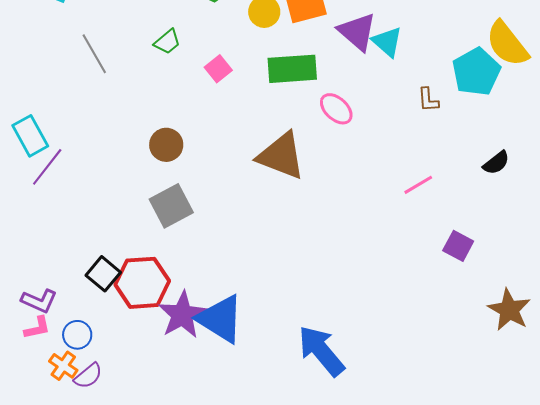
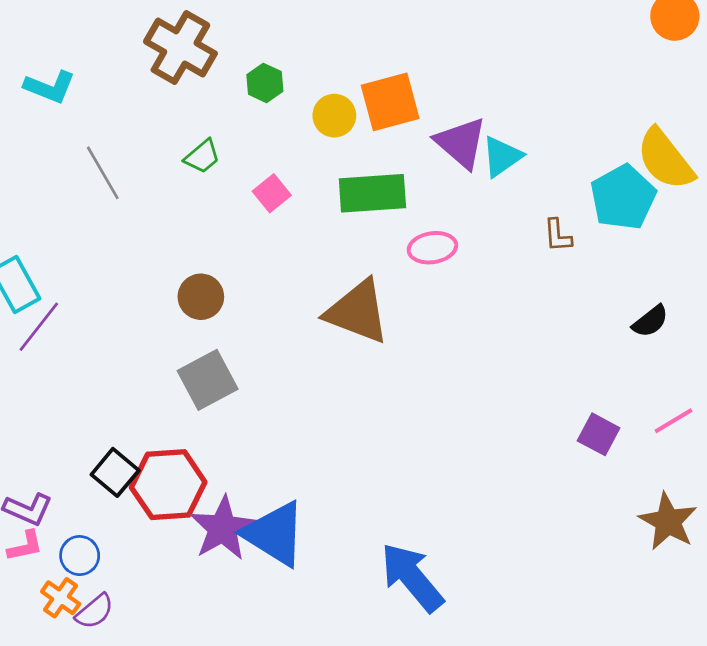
cyan triangle: (387, 42) -> (502, 156), turned 44
pink ellipse: (336, 109) -> (432, 248), turned -52
pink line: (418, 185) -> (673, 421), moved

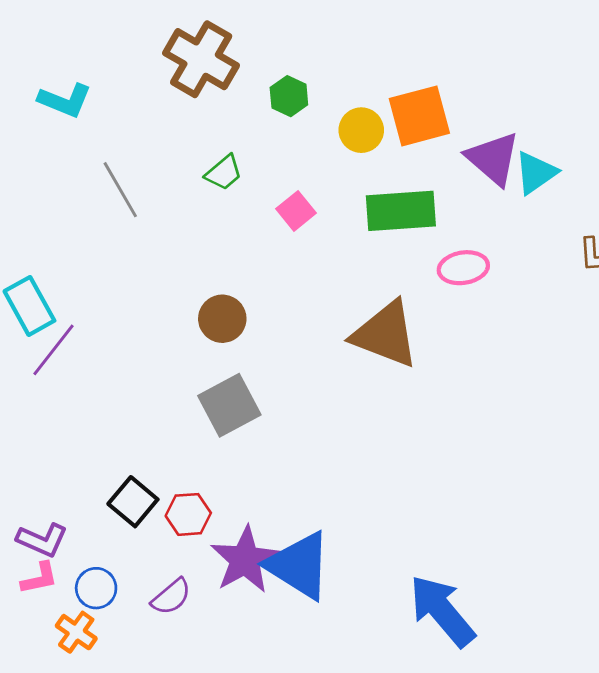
red hexagon: (168, 485) -> (188, 514), size x0.6
purple semicircle: (95, 611) -> (171, 597), moved

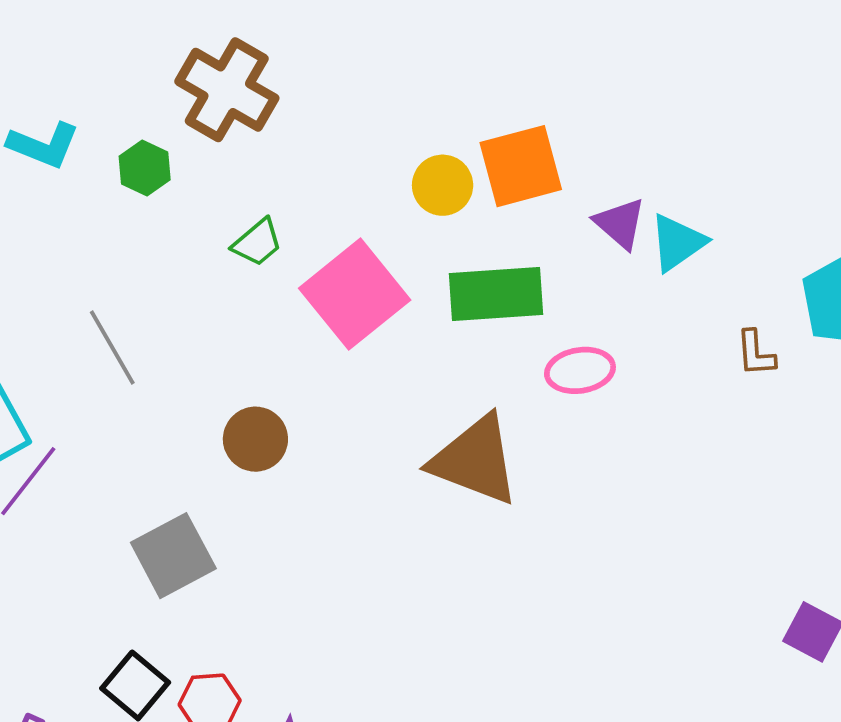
green hexagon: (289, 96) -> (145, 168), moved
purple triangle: (493, 158) -> (620, 223), size x0.7
gray line: (120, 190) -> (112, 347), moved
pink square: (296, 211) -> (355, 294), size x2.0
gray square: (229, 405) -> (173, 556), moved

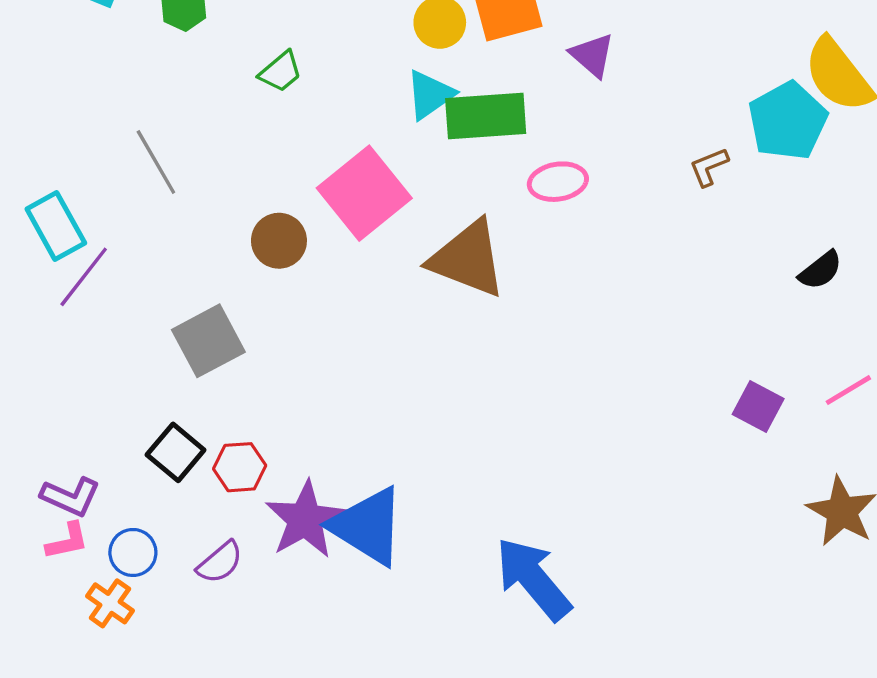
cyan triangle: (677, 242) -> (430, 95), moved
pink square: (355, 294) -> (364, 193), moved
brown L-shape: (756, 353) -> (709, 167), turned 72

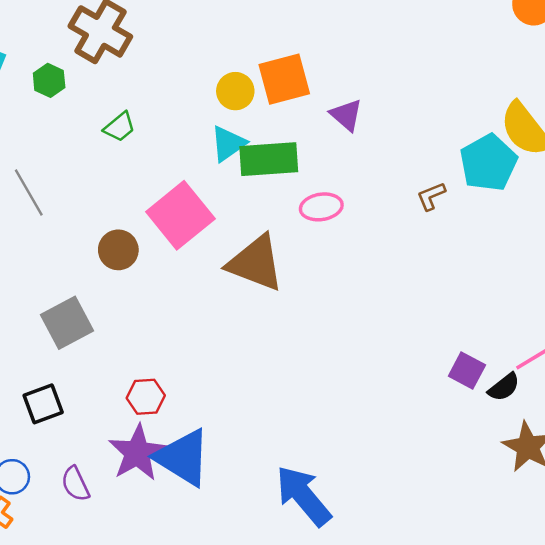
black semicircle: (820, 270) -> (504, 387), moved
black square: (176, 452) -> (43, 404), turned 30
red hexagon: (240, 467) -> (146, 397), moved
purple semicircle: (220, 562) -> (75, 484), turned 105

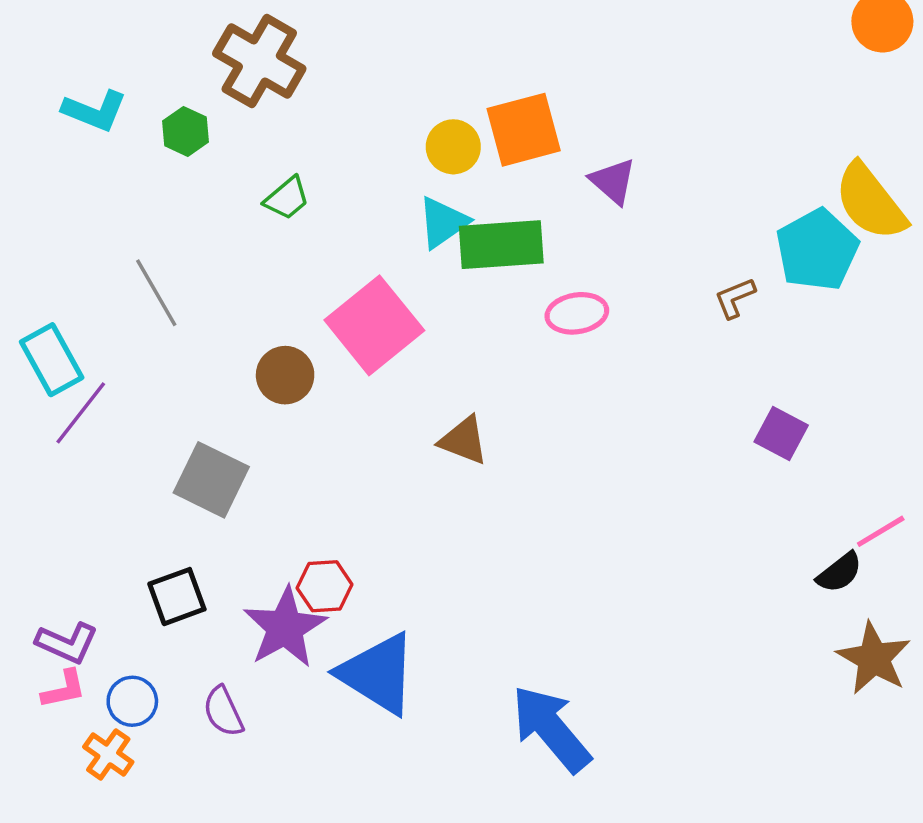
brown triangle: (256, 263) -> (464, 440), moved, size x0.6
gray square: (67, 323) -> (211, 480), turned -36
purple square: (467, 370) -> (781, 433), moved
purple star: (137, 453) -> (285, 627), moved

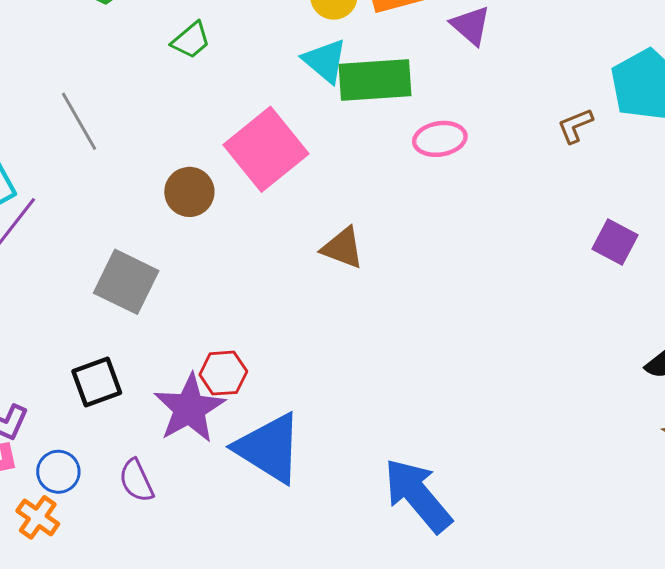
cyan triangle: (443, 222) -> (325, 61), turned -45

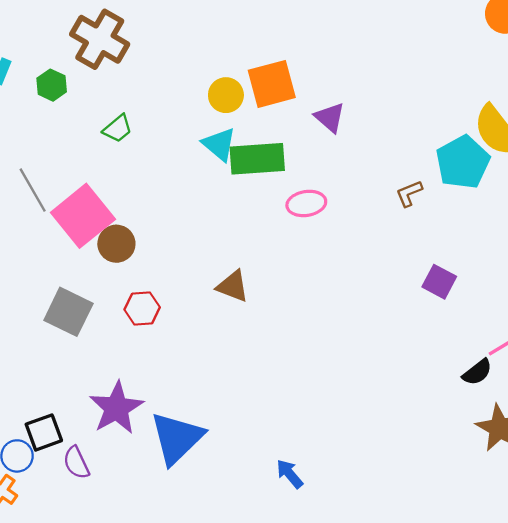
pink square: (266, 149) -> (83, 216), moved
red hexagon: (223, 373) -> (142, 308), moved
black square: (97, 382) -> (44, 432), moved
blue triangle: (269, 448) -> (177, 438), turned 44
blue arrow: (418, 495) -> (290, 474), size x0.5

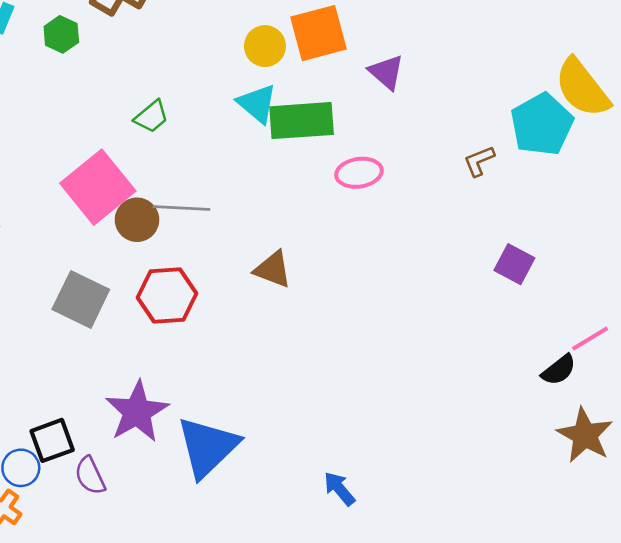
green trapezoid: (118, 129) -> (151, 117), moved
gray line: (33, 190) -> (181, 208), moved, turned -57
red hexagon: (142, 308) -> (167, 295), size x1.4

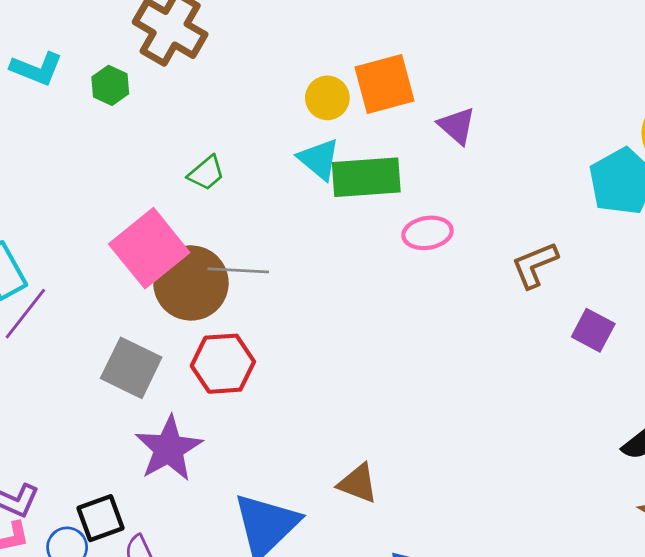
brown L-shape: (479, 161) -> (535, 265), moved, size x1.4
brown circle: (137, 220) -> (191, 283), size x1.6
brown triangle: (273, 269) -> (358, 483), moved
purple star: (137, 412) -> (169, 449), moved

